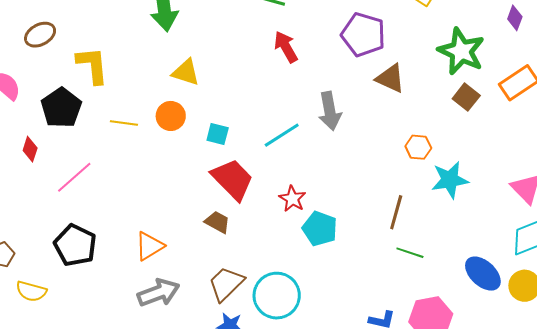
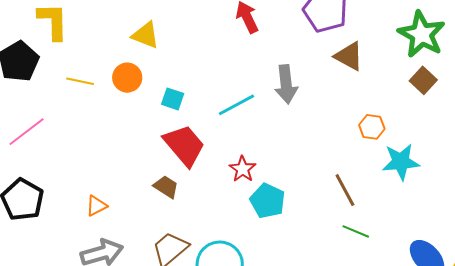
brown line: (396, 212) -> (345, 190), turned -48
orange triangle: (149, 246) -> (96, 206), size x0.7

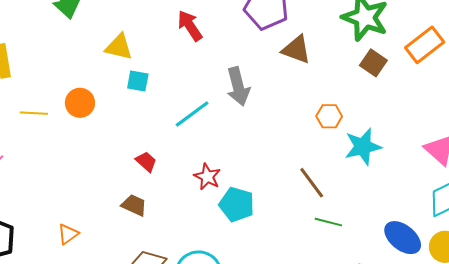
yellow triangle: (145, 35) -> (119, 47), moved
cyan square: (173, 99) -> (138, 81), moved
red trapezoid: (184, 145) -> (146, 162), size x0.5

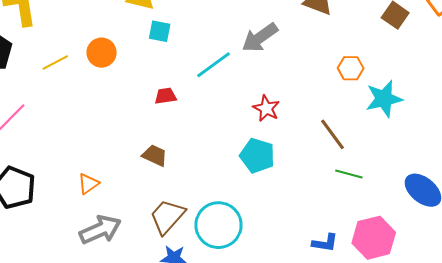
gray arrow: (238, 86) -> (260, 38), turned 69
yellow line: (34, 113) -> (55, 63), turned -32
red trapezoid: (146, 162) -> (165, 96), moved, turned -50
red star: (207, 177) -> (266, 108), moved

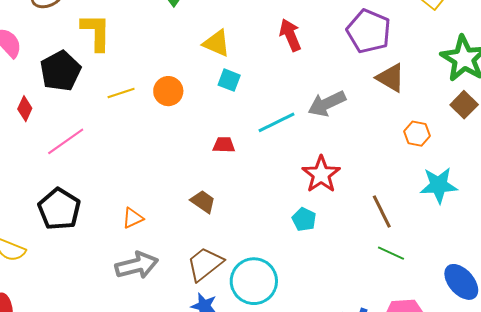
orange hexagon: (351, 68) -> (417, 134), moved
red star: (266, 108) -> (321, 174), size x1.4
cyan pentagon: (257, 156) -> (304, 219), size x0.7

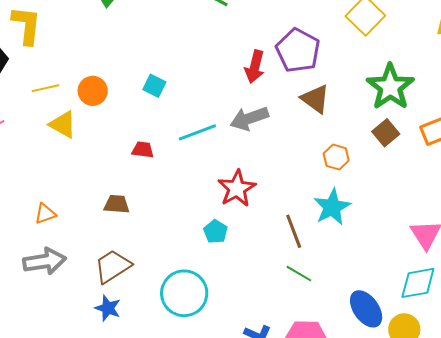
red arrow: (290, 35) -> (255, 67), moved, turned -148
yellow triangle: (217, 43) -> (63, 124), moved
cyan star: (439, 185) -> (332, 207), moved, turned -30
brown trapezoid: (203, 202) -> (117, 204), turned -36
cyan circle: (254, 281) -> (184, 293), moved

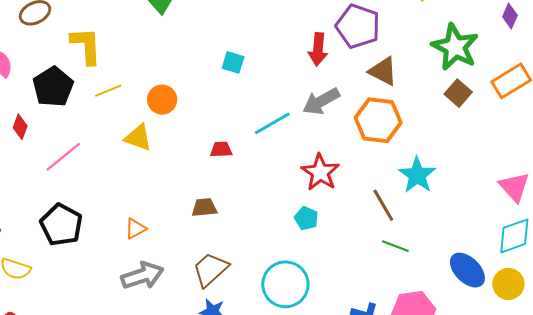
cyan square: (154, 86) -> (233, 62), moved
yellow line: (46, 88) -> (108, 91), moved
orange hexagon: (336, 157) -> (378, 120), moved, size x1.8

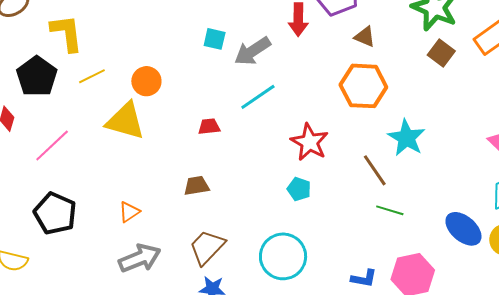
brown triangle: (383, 71) -> (365, 37), size x0.7
gray arrow: (321, 101) -> (253, 51), moved
yellow triangle: (138, 138) -> (125, 121), size x1.4

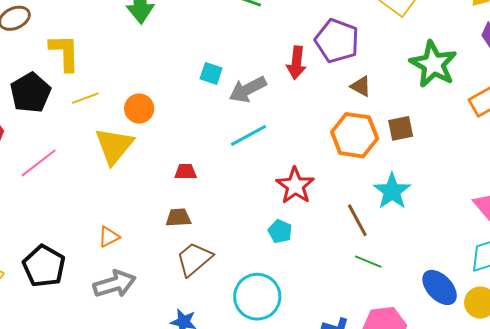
brown square: (441, 53) -> (401, 128), moved, turned 36
yellow triangle: (125, 121) -> (114, 146), turned 48
red trapezoid: (209, 127) -> (185, 172), moved
black pentagon: (55, 213) -> (44, 266), moved
brown trapezoid: (207, 247) -> (194, 259), moved

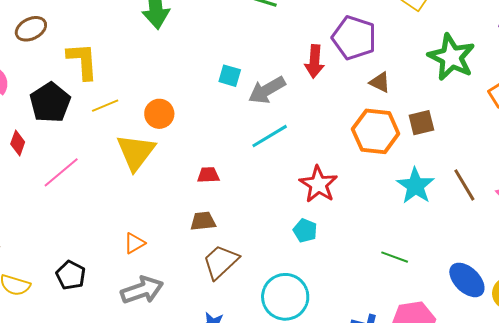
brown line: (357, 220) -> (464, 185), moved
black pentagon: (44, 266) -> (71, 275), size x0.7

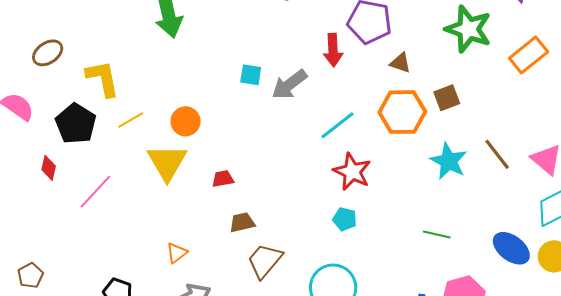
cyan line: (270, 136) -> (338, 125), moved
red trapezoid: (208, 175) -> (223, 179), moved

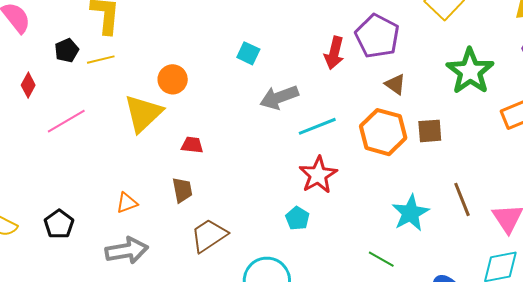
gray arrow: (289, 85) -> (279, 97), moved
yellow line: (131, 120) -> (101, 60), moved
black pentagon: (76, 124) -> (67, 50), size x0.6
cyan star: (449, 161) -> (410, 213), moved
brown trapezoid: (242, 222) -> (182, 190), moved, turned 76

